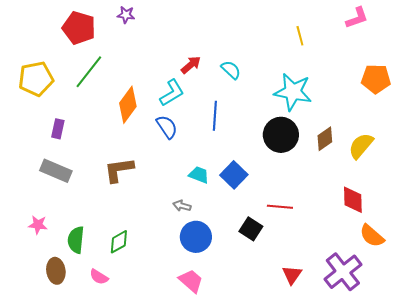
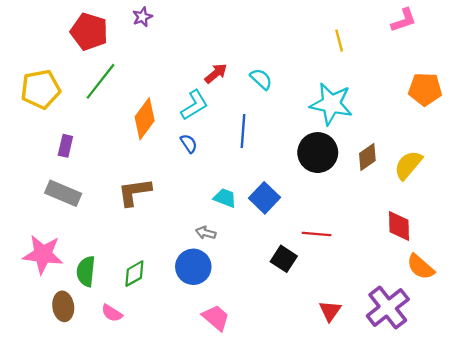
purple star: (126, 15) -> (142, 17), turned -30
blue semicircle: (167, 127) -> (189, 144), size x0.7
pink star: (38, 225) -> (43, 254), size x1.8
blue circle: (196, 237) -> (193, 267), moved

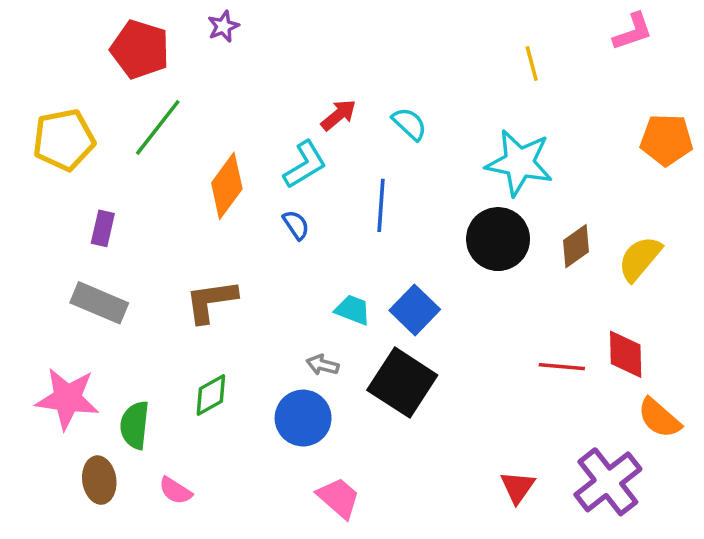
red line: (317, 234) -> (562, 367), moved
black square: (284, 259) -> (402, 383), moved, size x1.6
green diamond: (134, 274) -> (211, 395), moved

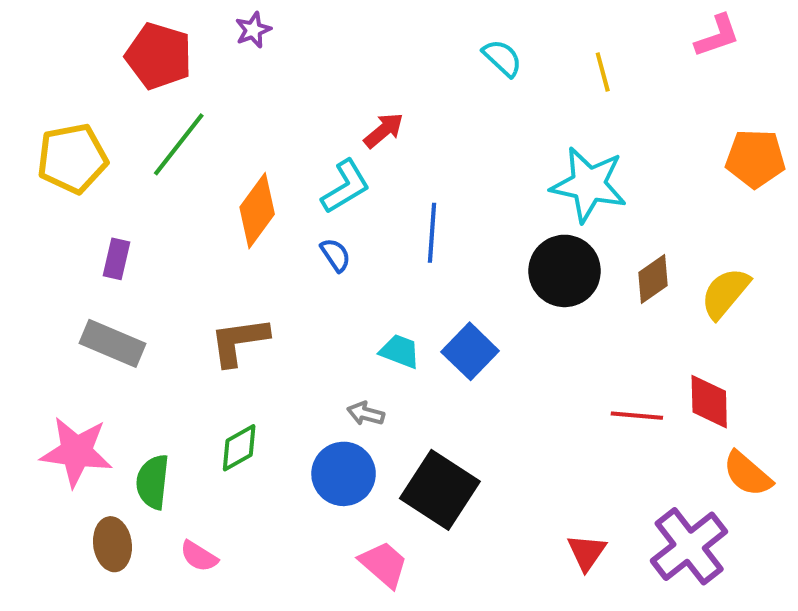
cyan semicircle: (409, 124) -> (502, 58), moved
black square: (402, 383) -> (440, 490), moved

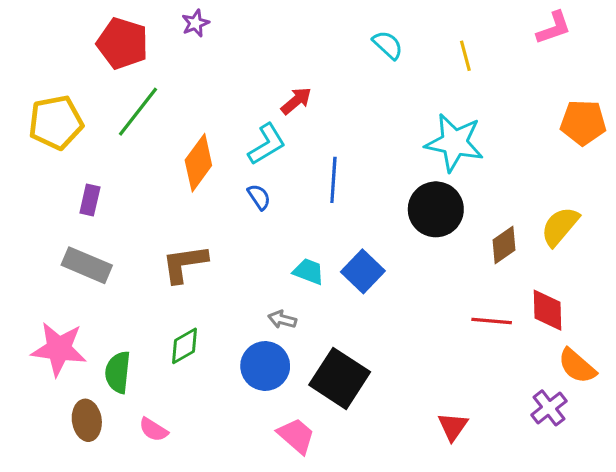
brown diamond: (653, 279) -> (504, 245), moved
purple cross: (689, 546) -> (549, 408), moved, size x0.6

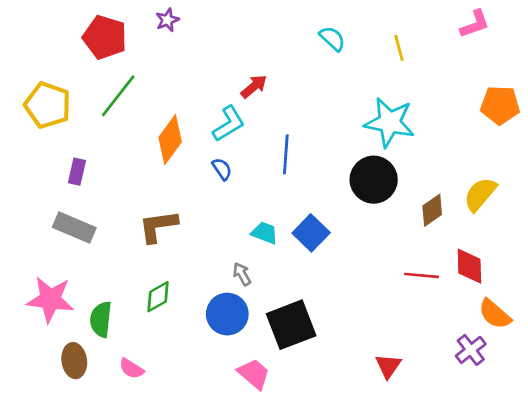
yellow pentagon: (56, 122) -> (48, 105), turned 30
gray arrow: (282, 319) -> (242, 274), turned 45
black square: (340, 378) -> (291, 325), turned 36

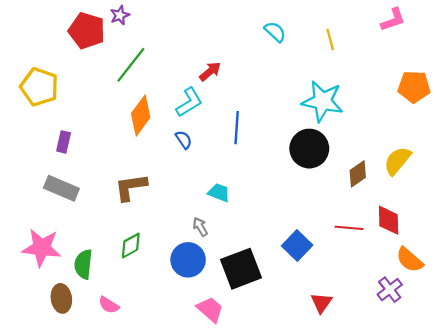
purple star: (167, 20) -> (120, 15), moved
green line: (118, 96) -> (131, 65), moved
blue square: (311, 233) -> (297, 246), moved

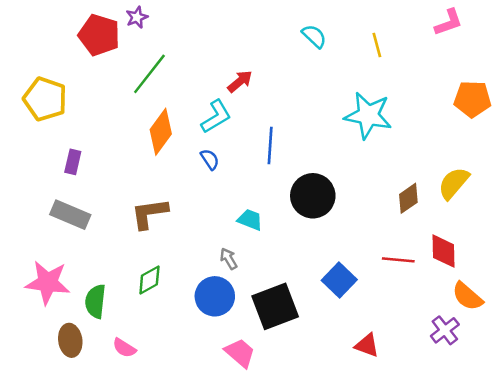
black circle: (309, 149) -> (313, 196), moved
red triangle: (321, 303) -> (367, 345), turned -45

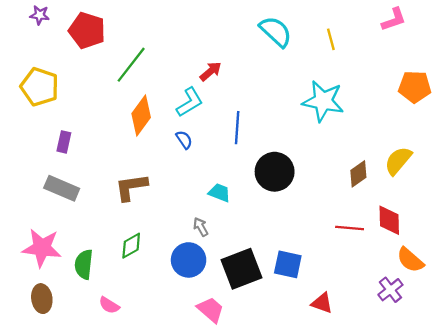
purple star: (137, 17) -> (40, 15), moved, turned 30
cyan semicircle: (314, 36) -> (276, 32), size x1.5
blue square: (339, 280) -> (288, 264), moved, turned -32
brown ellipse: (70, 340) -> (42, 299), moved

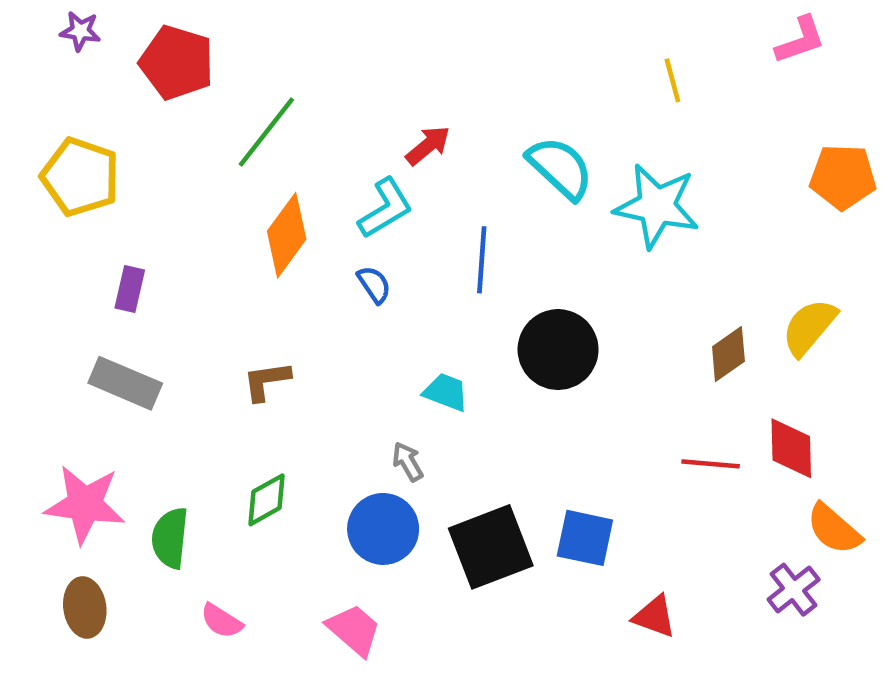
cyan semicircle: (276, 32) -> (560, 168), moved
brown L-shape: (131, 187) -> (266, 381), size x0.7
pink trapezoid: (211, 310) -> (354, 630), moved

